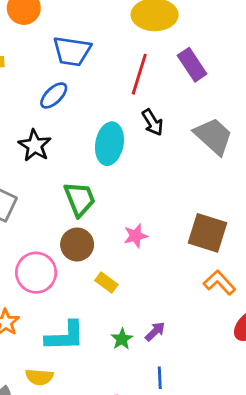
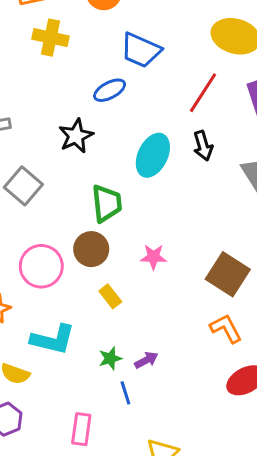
blue line: (160, 378) -> (125, 393), moved, turned -30

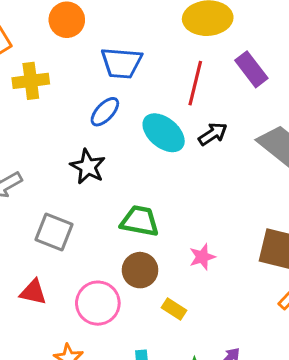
black arrow: (203, 146) -> (213, 134), turned -88
cyan ellipse: (153, 155) -> (164, 133), moved, turned -57
green trapezoid: (107, 203) -> (140, 221), turned -54

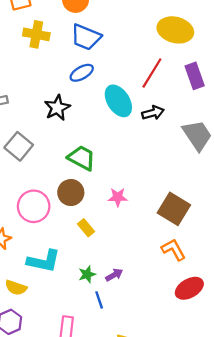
blue trapezoid: (121, 63) -> (86, 37), moved

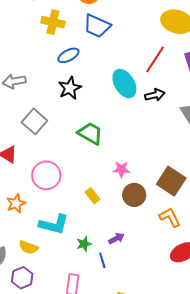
blue ellipse: (82, 73) -> (68, 55), moved
brown circle: (71, 193) -> (134, 195), moved
green star: (87, 274) -> (84, 244), moved

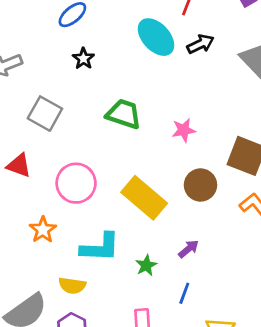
black star: (70, 88) -> (83, 59), size x0.7
pink star: (121, 169) -> (184, 130), moved
yellow rectangle: (92, 196) -> (144, 198), size x2.0
blue line: (102, 260) -> (184, 293), moved, turned 49

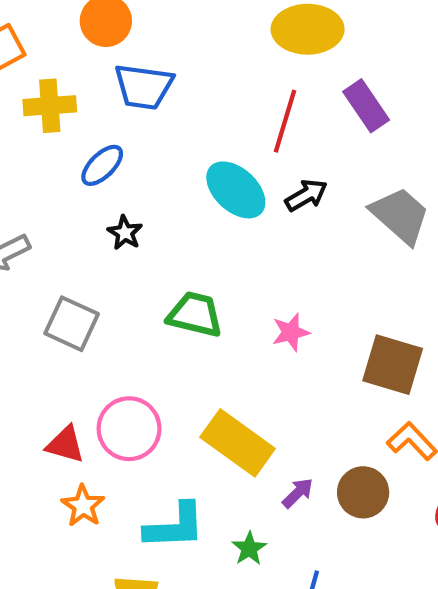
red triangle: (19, 165) -> (65, 444), moved
brown circle: (200, 185) -> (363, 492), moved
purple arrow: (189, 249) -> (298, 493), moved

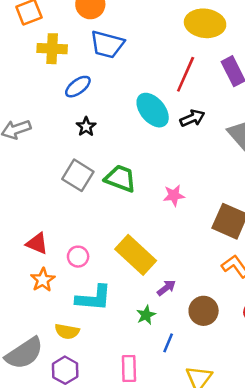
gray square: (72, 324) -> (78, 175), moved
pink circle: (129, 429) -> (78, 257), moved, size x0.6
brown circle: (363, 492) -> (204, 311), moved
green star: (249, 549) -> (146, 315), moved

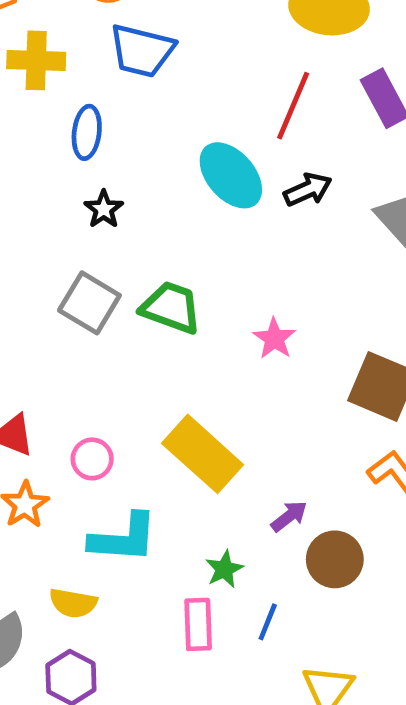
blue ellipse: (78, 87) -> (87, 132), turned -45
pink star: (174, 195) -> (274, 339), turned -30
purple arrow: (166, 288) -> (289, 516), moved
pink rectangle: (129, 369) -> (198, 624), moved

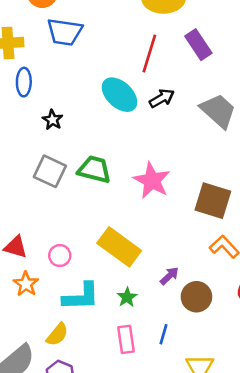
blue ellipse: (87, 132) -> (24, 82), moved
pink star: (274, 339) -> (152, 181), size x1.6
green star: (224, 569) -> (127, 297), moved
yellow semicircle: (73, 603) -> (57, 334), turned -55

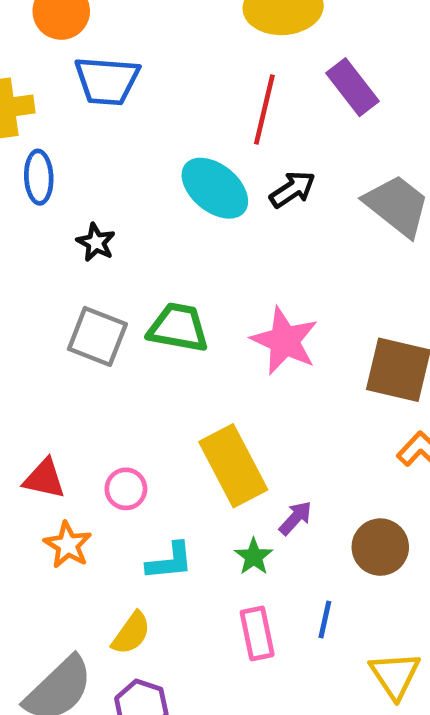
yellow rectangle: (119, 247) -> (233, 466), turned 30
purple arrow: (169, 276) -> (295, 518), moved
cyan L-shape: (81, 297) -> (170, 561), size x0.7

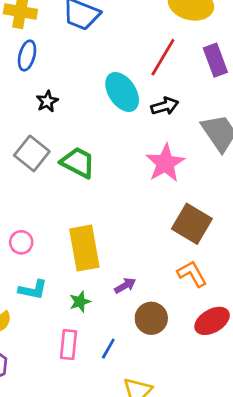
pink star: (285, 341) -> (165, 163), moved
purple arrow: (295, 518) -> (125, 286), moved

